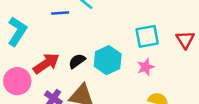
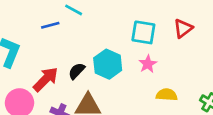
cyan square: (147, 36) -> (143, 32), turned 30
red triangle: (185, 40) -> (183, 28), turned 36

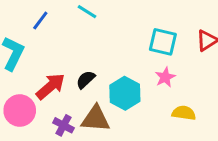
blue line: (50, 25) -> (40, 21), moved, turned -42
cyan hexagon: (108, 64) -> (125, 93), moved

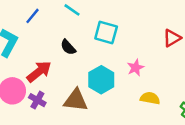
cyan square: (163, 42) -> (106, 32), moved
black semicircle: (86, 80) -> (68, 47), moved, turned -91
purple cross: (64, 125) -> (37, 100), moved

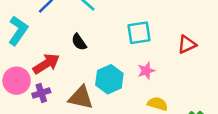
cyan square: (106, 32) -> (139, 33), moved, turned -30
purple cross: (37, 100) -> (41, 93), turned 35

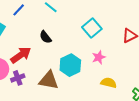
cyan square: (139, 33) -> (92, 28), turned -30

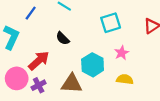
cyan square: (92, 28) -> (111, 23), turned 30
yellow semicircle: (109, 83) -> (125, 79), moved

